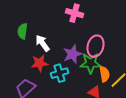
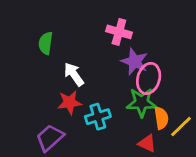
green semicircle: (22, 31) -> (46, 43), moved
purple star: (72, 54) -> (134, 62), moved, turned -30

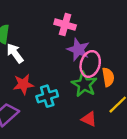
white arrow: (74, 74) -> (15, 53), moved
green star: (142, 102) -> (84, 84), turned 30
orange semicircle: (161, 118) -> (108, 77), moved

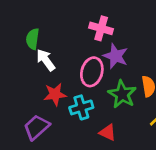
pink ellipse: (90, 64) -> (92, 72), moved
red triangle: (89, 119) -> (108, 132), moved

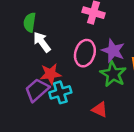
purple star: (116, 56) -> (113, 51), moved
cyan cross: (81, 107) -> (60, 92), moved
purple trapezoid: (37, 127) -> (37, 90), moved

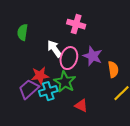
white arrow: (42, 42) -> (54, 49), moved
green star: (113, 74) -> (65, 82), moved

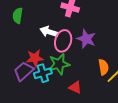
white arrow: (54, 49) -> (49, 32), turned -36
orange semicircle: (113, 69) -> (103, 67), moved
green star: (65, 82) -> (59, 64), turned 30

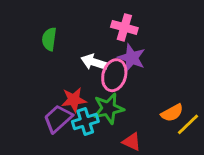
purple star: (86, 39) -> (132, 58), moved
orange semicircle: (103, 67) -> (172, 113), turned 70

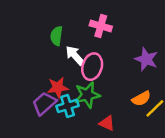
green semicircle: (49, 39) -> (56, 36), moved
purple star: (132, 58) -> (146, 59), moved
white arrow: (94, 62) -> (75, 56), turned 30

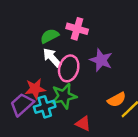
green semicircle: (56, 36) -> (50, 36), moved, turned 54
purple star: (146, 59) -> (101, 60), moved

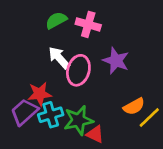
green semicircle: (50, 36) -> (56, 20), moved
green star: (64, 96) -> (78, 120), moved

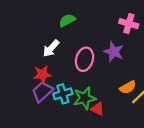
pink cross: (88, 24) -> (129, 24), moved
white arrow: (59, 58) -> (51, 48), moved, turned -96
red star: (40, 94) -> (42, 74), moved

